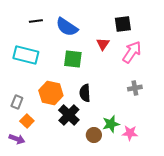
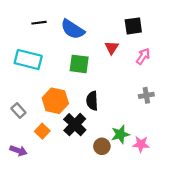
pink arrow: (132, 52) -> (143, 56), size x0.7
gray rectangle: (17, 102) -> (18, 111), turned -64
orange square: (27, 121) -> (42, 131), moved

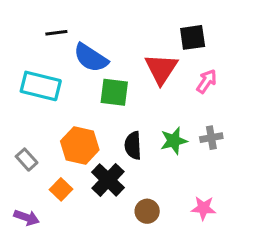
blue semicircle: (73, 29) -> (91, 58), moved
red triangle: (112, 48) -> (161, 69), size x1.6
green star: (120, 134) -> (174, 141), moved

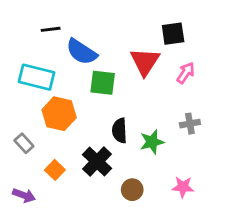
green star: (174, 141) -> (152, 142), moved
orange hexagon: (80, 145) -> (59, 114), moved

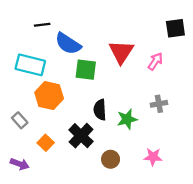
black square: (173, 34) -> (175, 28), moved

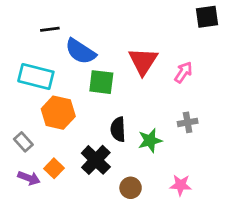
black square: (175, 28) -> (207, 17), moved
purple arrow: (20, 164) -> (29, 178), moved

